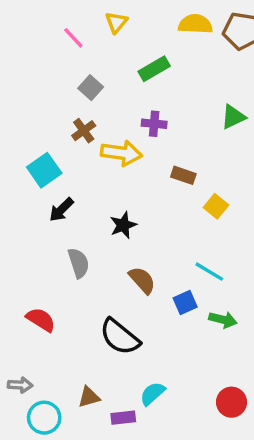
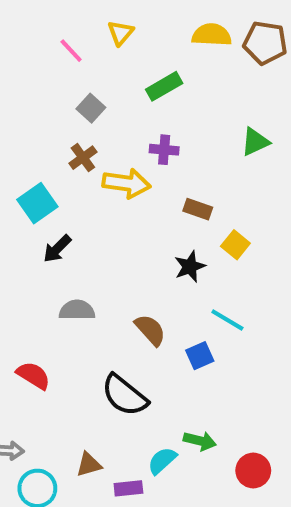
black star: (123, 225) -> (190, 267), moved
gray semicircle: (79, 263) -> (77, 310), turned -72
green arrow: (223, 320) -> (200, 441), moved

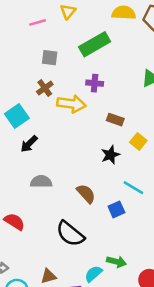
pink line: (71, 51) -> (38, 22), turned -63
green rectangle: (164, 86) -> (95, 44), size x1.4
gray square: (91, 108) -> (50, 58), turned -35

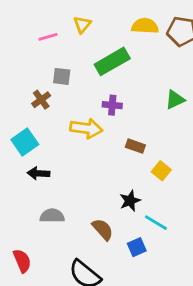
brown cross: (45, 88) -> (41, 100), moved
black arrow: (29, 144) -> (38, 173), turned 48
black star: (110, 155) -> (130, 201), moved
red semicircle: (14, 222) -> (22, 261), turned 35

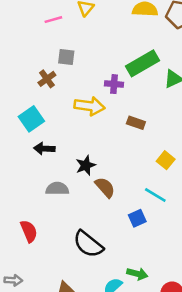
green rectangle: (112, 61) -> (142, 63), moved
yellow square: (161, 171) -> (166, 160), moved
black star: (130, 201) -> (86, 165), moved
brown semicircle: (103, 229) -> (105, 187), moved

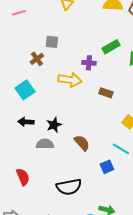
pink line: (53, 20) -> (19, 13), moved
green rectangle: (142, 63) -> (111, 47), size x0.7
black arrow: (44, 149) -> (26, 122), moved
black star: (86, 165) -> (54, 125), moved
black semicircle: (88, 244) -> (69, 187), turned -50

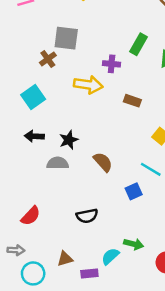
gray square: (52, 42) -> (66, 38), size x1.5
green rectangle: (111, 47) -> (139, 44), turned -30
red semicircle: (23, 177) -> (31, 216), moved, turned 66
black semicircle: (69, 187) -> (87, 216), size x0.7

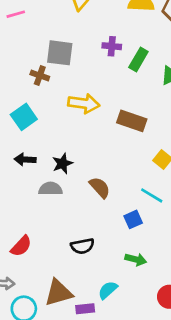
brown cross: (48, 59) -> (40, 76), turned -35
purple cross: (112, 64) -> (112, 46), moved
brown rectangle: (132, 101) -> (132, 121), size x1.5
green arrow: (134, 244) -> (136, 259), moved
brown triangle: (65, 259) -> (58, 293), size x1.6

